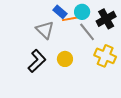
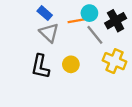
blue rectangle: (60, 12) -> (45, 13), moved
black L-shape: (37, 61) -> (40, 67), turned 145

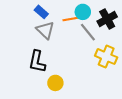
yellow circle: (71, 64) -> (55, 83), moved

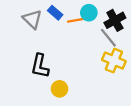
blue rectangle: (41, 12) -> (55, 13), moved
gray triangle: (45, 30) -> (32, 19), moved
gray line: (88, 32) -> (108, 38), moved

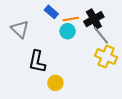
cyan circle: (89, 13) -> (68, 31), moved
gray triangle: (32, 19) -> (20, 29), moved
black cross: (115, 20) -> (94, 19), moved

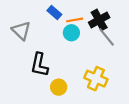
yellow cross: (106, 57) -> (96, 79), moved

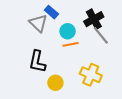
orange line: (75, 20) -> (71, 44), moved
gray triangle: (21, 31) -> (38, 23), moved

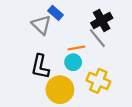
cyan circle: (68, 31) -> (73, 62), moved
gray line: (101, 35) -> (97, 38), moved
yellow circle: (55, 83) -> (60, 90), size x1.6

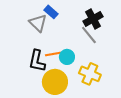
orange line: (76, 48) -> (53, 54), moved

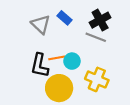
blue rectangle: (51, 12) -> (64, 18), moved
gray line: (89, 35) -> (96, 37), turned -30

